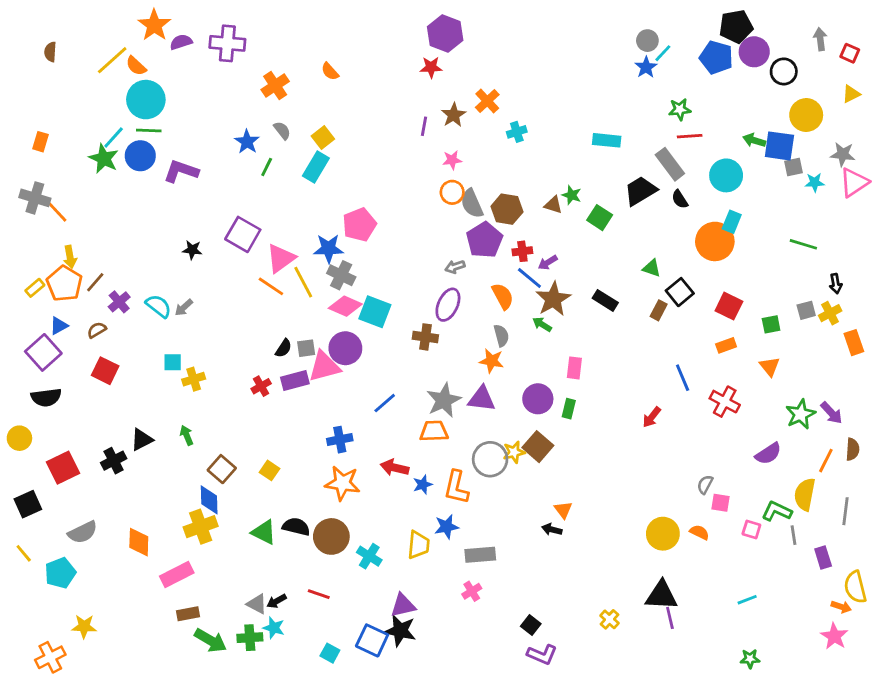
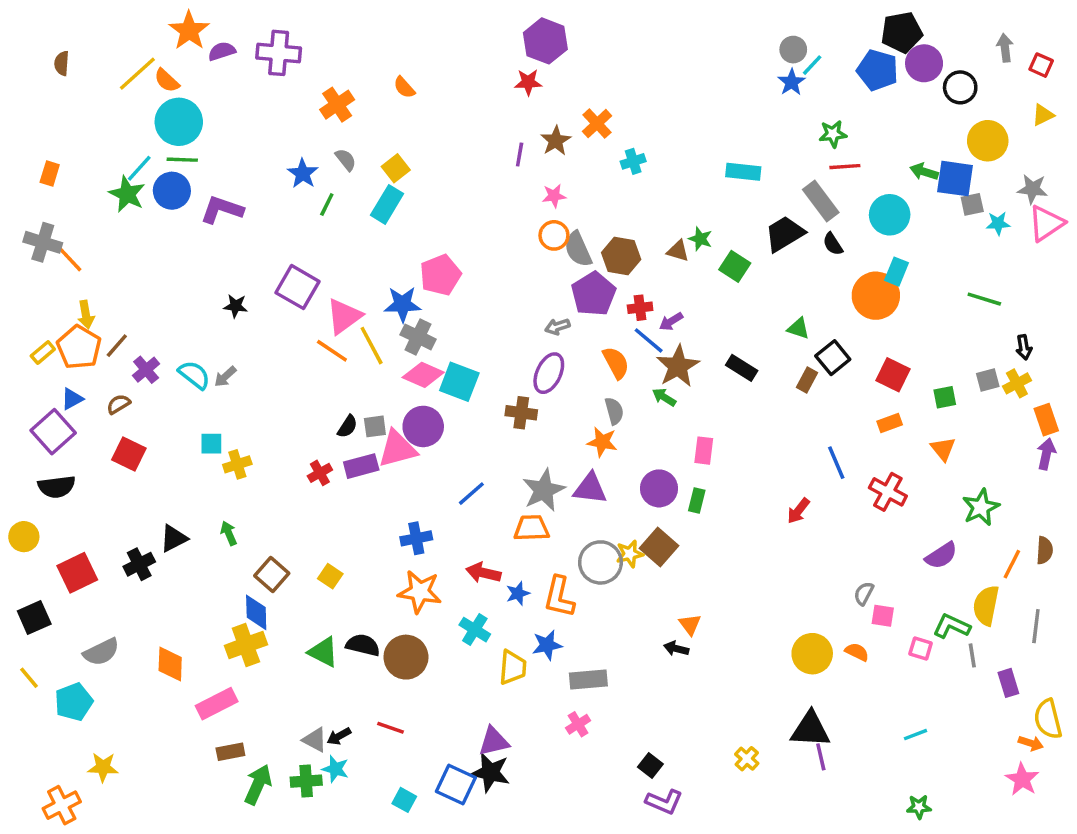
purple arrow: (831, 413) -> (1046, 454), moved, turned -125
cyan cross: (369, 556) -> (475, 630), moved
green arrow: (211, 640) -> (258, 784), turned -96

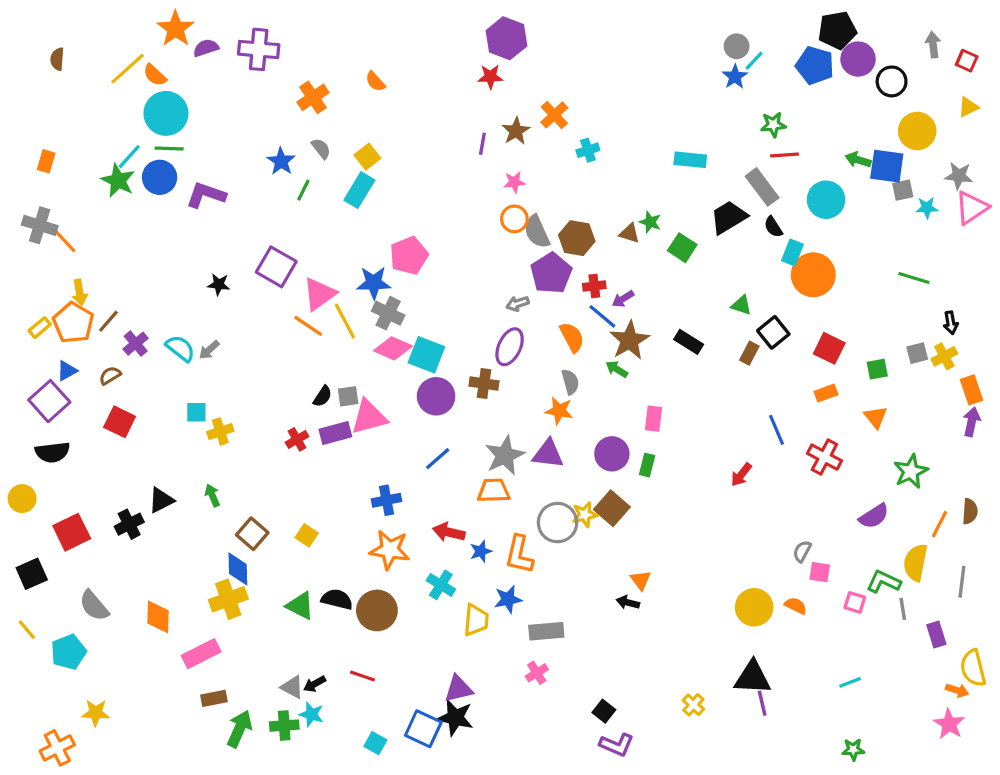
cyan rectangle: (897, 272) -> (792, 252), moved
purple circle: (423, 426) -> (436, 396), moved
gray semicircle: (101, 652) -> (94, 606), turned 76

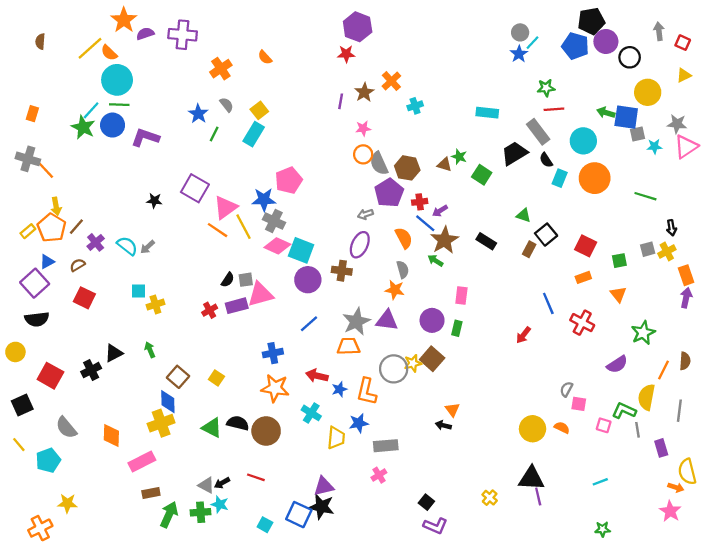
orange circle: (813, 275) -> (595, 178), moved
red square: (72, 532) -> (50, 376), turned -35

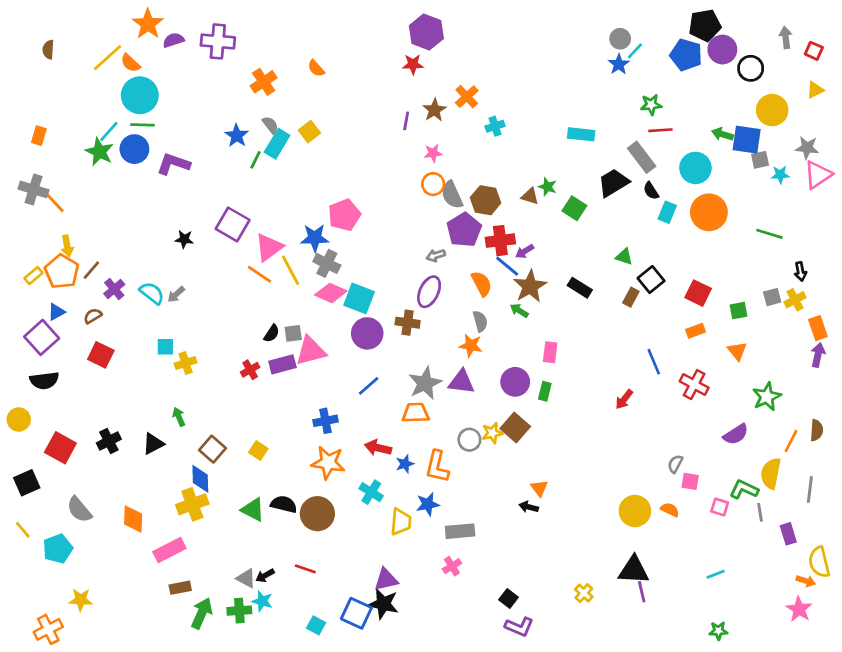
cyan rectangle: (254, 134) -> (277, 144), moved
red cross: (420, 202) -> (500, 241), size x1.5
black triangle: (114, 353) -> (153, 444), moved
gray circle: (394, 369) -> (469, 440), size x0.7

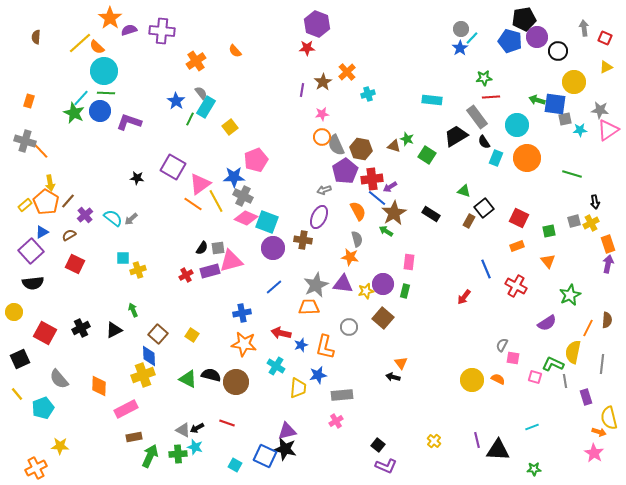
yellow square: (309, 132) -> (230, 127), moved
yellow star: (492, 433) -> (366, 291), moved
black triangle: (634, 570) -> (498, 450), moved

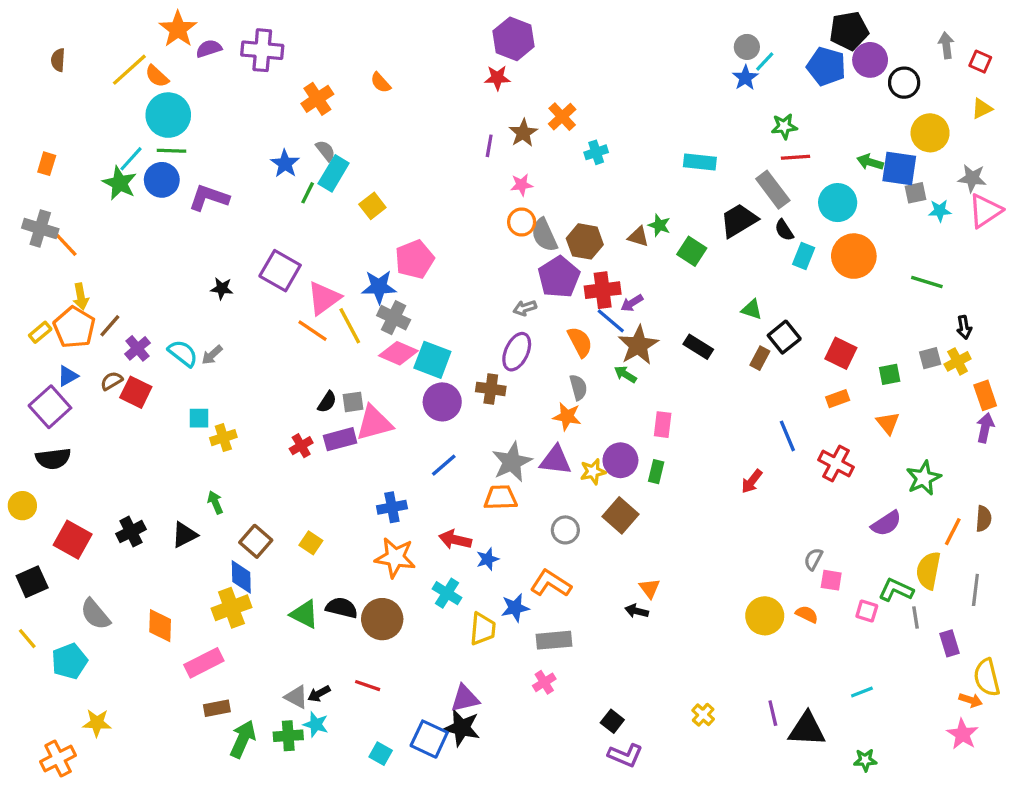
red square: (75, 264) -> (136, 392), moved
orange L-shape: (325, 347) -> (551, 583), moved, turned 110

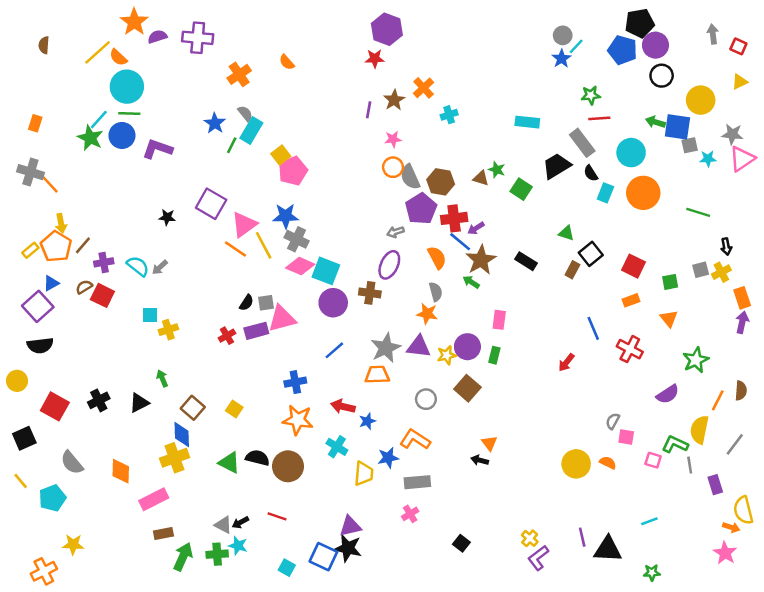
black circle: (904, 83) -> (662, 76), moved
pink pentagon: (415, 259) -> (293, 171), moved
purple cross: (137, 348) -> (104, 262), turned 30
gray line: (975, 590) -> (735, 444), turned 30
purple L-shape: (625, 755) -> (538, 558), moved, turned 120

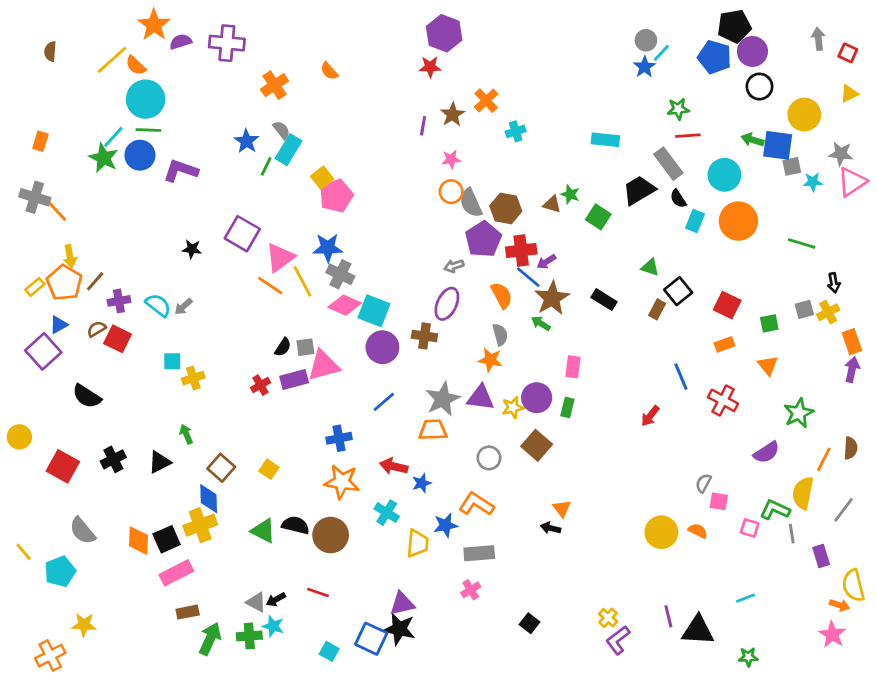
black semicircle: (40, 345) -> (87, 396), moved, turned 40
black square: (24, 438) -> (167, 539), moved

